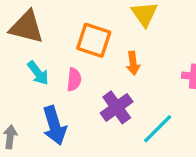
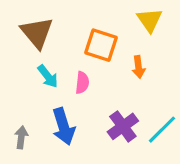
brown triangle: (27, 27) -> (37, 33), turned 36
purple cross: (117, 107) -> (123, 126), moved

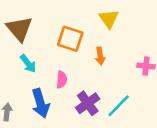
pink semicircle: (82, 83) -> (62, 80), moved

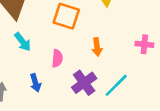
orange arrow: (100, 56) -> (97, 47), moved
blue arrow: (40, 103) -> (35, 83), size x0.6

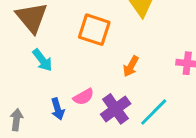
orange arrow: (97, 47) -> (131, 66), turned 36
pink semicircle: (57, 58) -> (84, 97), moved, turned 54

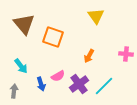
orange square: (94, 30) -> (53, 37), moved
cyan arrow: (42, 60) -> (21, 66), moved

